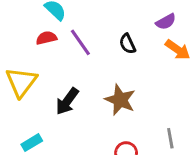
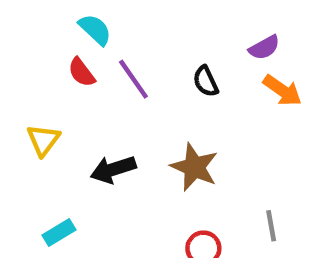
red semicircle: (46, 38) -> (82, 72), turned -114
yellow triangle: (21, 82) -> (43, 140), size x0.7
black arrow: (67, 101) -> (113, 169), turned 36

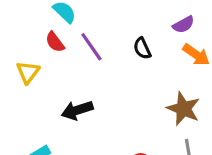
yellow triangle: (43, 140) -> (28, 72), moved
brown star: (194, 167) -> (183, 109), moved

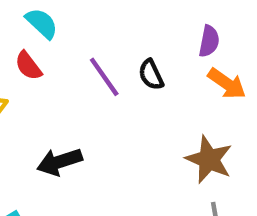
purple semicircle: (183, 25) -> (209, 41), turned -50
purple line: (91, 47) -> (104, 77), moved

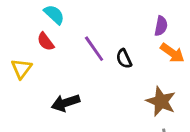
black semicircle: (151, 75) -> (124, 59), moved

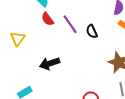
red semicircle: (46, 42) -> (47, 19), moved

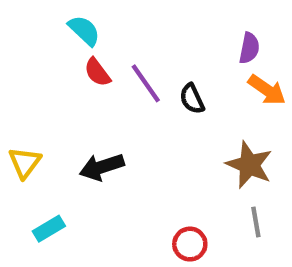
yellow triangle: (18, 39) -> (25, 163), moved

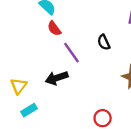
purple line: (146, 83) -> (72, 53), moved
yellow triangle: (25, 163) -> (19, 86), moved

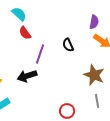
purple line: (72, 53) -> (40, 54), turned 54

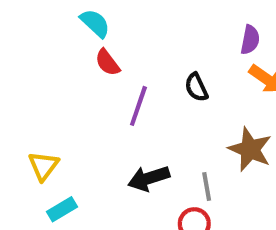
black arrow: (27, 76) -> (149, 178), moved
gray line: (97, 101) -> (207, 187), moved

